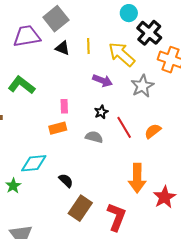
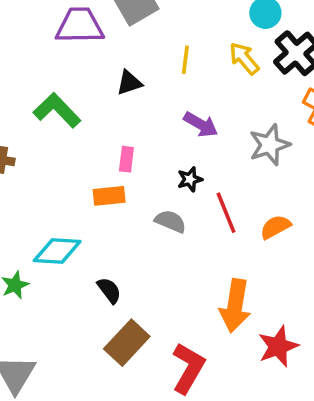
black triangle: (62, 48) -> (129, 83), moved, turned -49
yellow arrow: (122, 54) -> (244, 58), moved, size x0.7

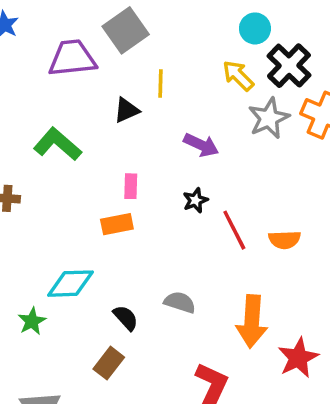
yellow line: (185, 60) -> (160, 83), moved
gray star: (269, 145) -> (269, 118), moved
gray semicircle: (170, 221) -> (180, 302), moved
orange semicircle: (275, 227) -> (285, 240), turned -148
brown rectangle: (127, 343) -> (109, 363), moved, size x0.7

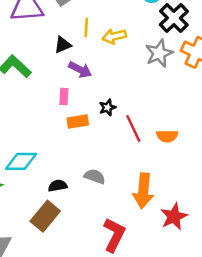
yellow arrow: (238, 76) -> (114, 36), moved, turned -60
purple arrow: (201, 145) -> (80, 70), moved
orange rectangle: (117, 224) -> (78, 121), moved
black semicircle: (126, 318) -> (58, 186), turned -60
brown rectangle: (109, 363) -> (45, 216), size x1.4

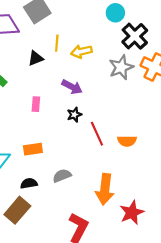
purple arrow: (80, 70) -> (72, 87), moved
orange rectangle: (78, 121) -> (33, 149), moved
gray semicircle: (95, 176) -> (62, 176), turned -42

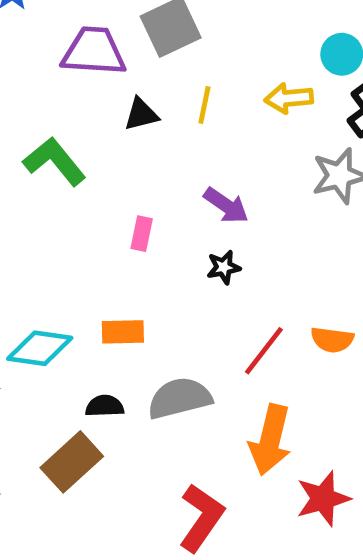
yellow arrow: (81, 52) -> (289, 98), moved
black triangle: (36, 58) -> (141, 114), moved
red line: (97, 134) -> (264, 351), moved, turned 55
gray semicircle: (62, 176) -> (180, 398), size x1.5

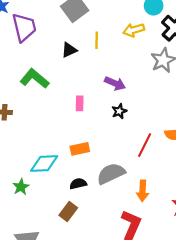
purple trapezoid: (94, 51) -> (24, 27), moved, turned 84
orange arrow: (270, 440) -> (143, 191), moved, size x0.7
brown rectangle: (72, 462) -> (68, 211), size x0.7

